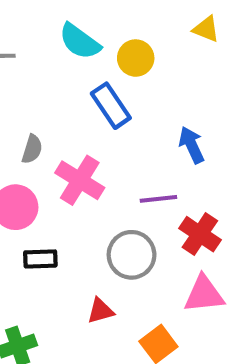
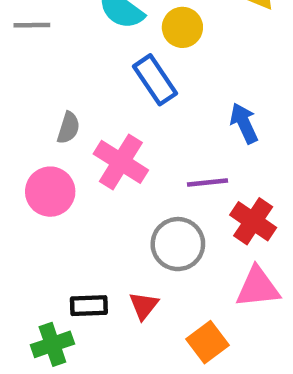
black rectangle: (40, 259) -> (89, 306), moved
red triangle: (100, 311) -> (144, 306), turned -36

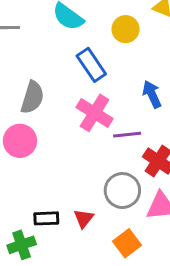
yellow circle: (182, 27) -> (126, 29), moved
gray semicircle: (68, 128) -> (32, 97), size x1.5
pink cross: (121, 162) -> (94, 113), moved
gray circle: (178, 244) -> (122, 191), moved

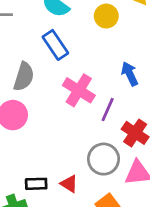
blue rectangle: (91, 65) -> (55, 45), moved
purple line: (127, 135) -> (108, 110), turned -60
red triangle: (84, 218) -> (69, 184), turned -36

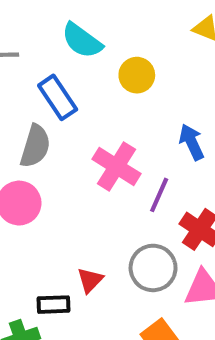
yellow circle: (106, 16) -> (137, 75), moved
blue rectangle: (55, 45) -> (58, 97), moved
red triangle: (69, 184) -> (90, 280), moved, turned 42

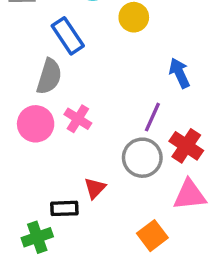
pink cross: (116, 166) -> (78, 119), moved, size x0.7
gray circle: (153, 268) -> (142, 158), moved

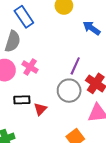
blue arrow: (179, 73) -> (92, 28), moved, turned -30
black rectangle: (64, 208) -> (22, 100), moved

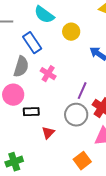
pink cross: (30, 67) -> (48, 74), moved
black rectangle: (22, 100) -> (31, 112), moved

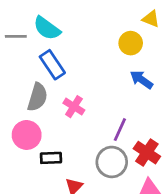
cyan semicircle: (44, 15) -> (47, 28), moved
yellow circle: (71, 32) -> (131, 43), moved

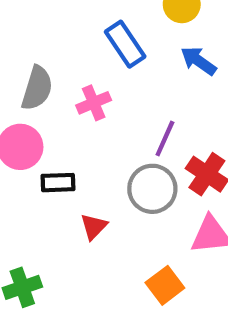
blue rectangle: (52, 65) -> (125, 44), moved
pink cross: (74, 107) -> (94, 103), turned 35

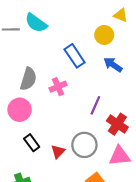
black rectangle: (58, 183) -> (32, 143), moved, turned 56
gray circle: (152, 189) -> (84, 145), moved

